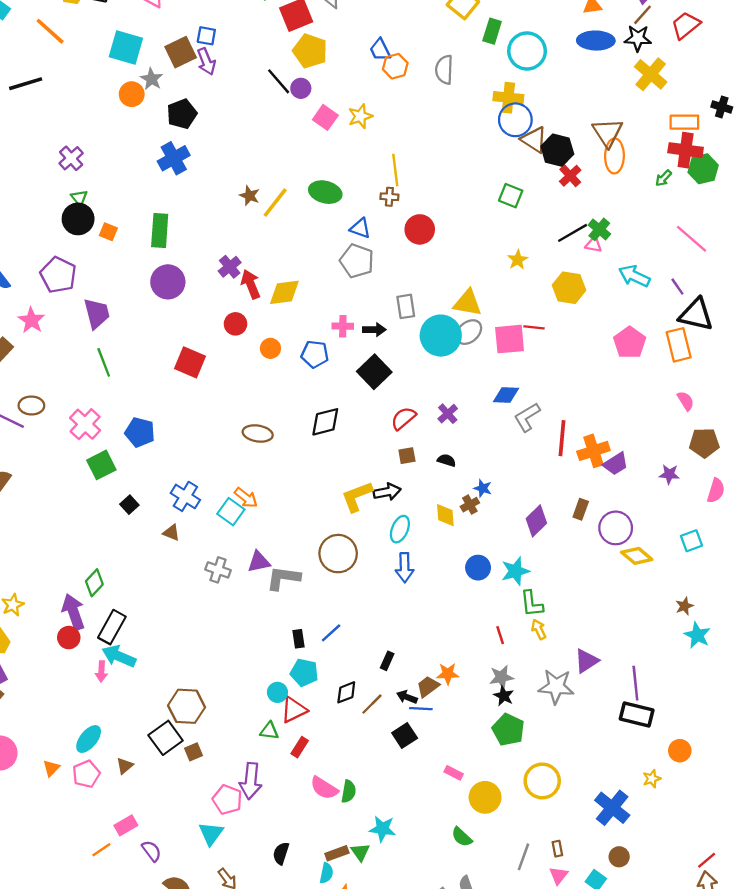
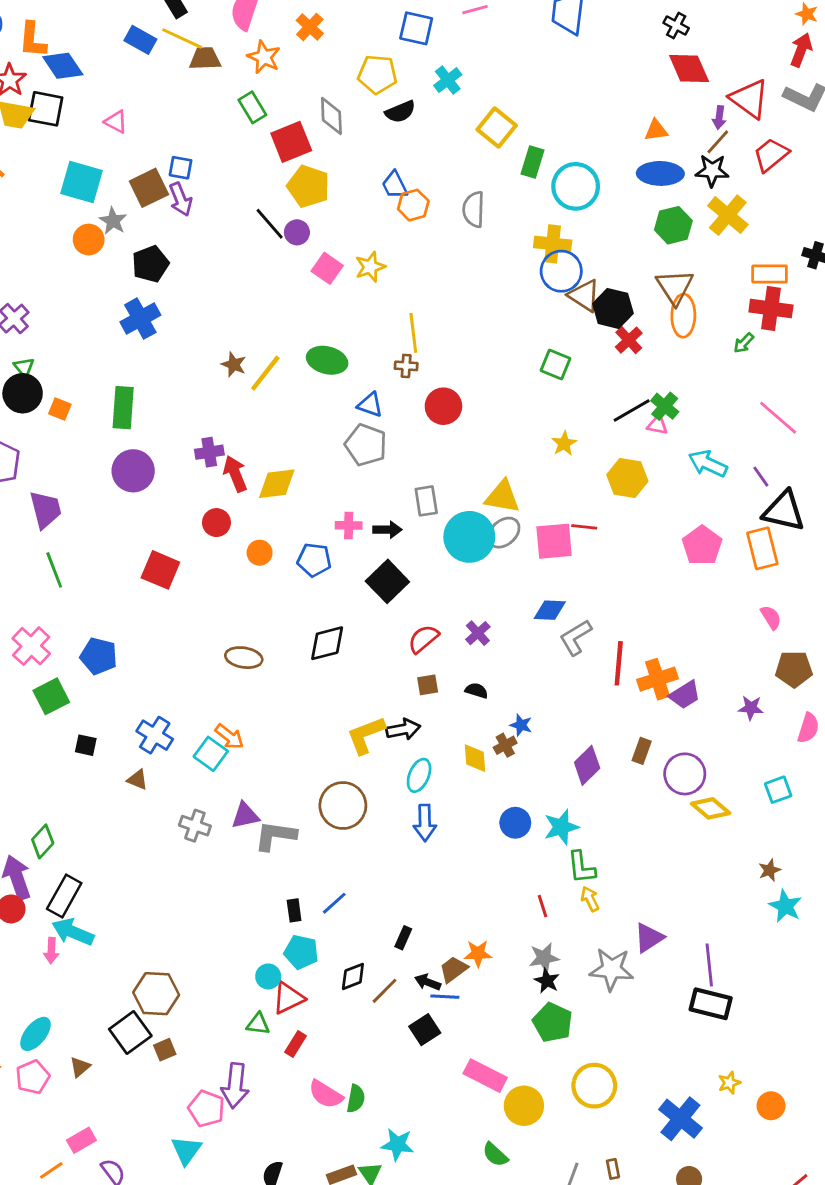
green hexagon: (703, 169) -> (673, 225), moved
purple cross: (230, 267) -> (209, 452), turned 30
black square: (129, 505) -> (86, 745), turned -36
orange circle: (680, 751) -> (771, 1106), moved
pink rectangle: (454, 773) -> (485, 1076), size x1.8

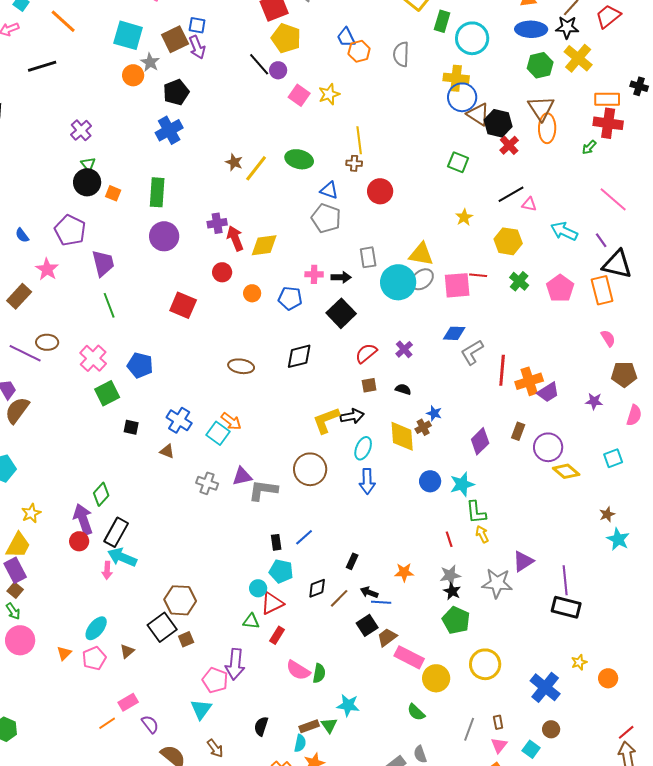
green cross: (665, 406) -> (519, 281), moved
yellow diamond: (475, 758) -> (402, 436), size x1.5
brown trapezoid: (453, 969) -> (387, 637), moved

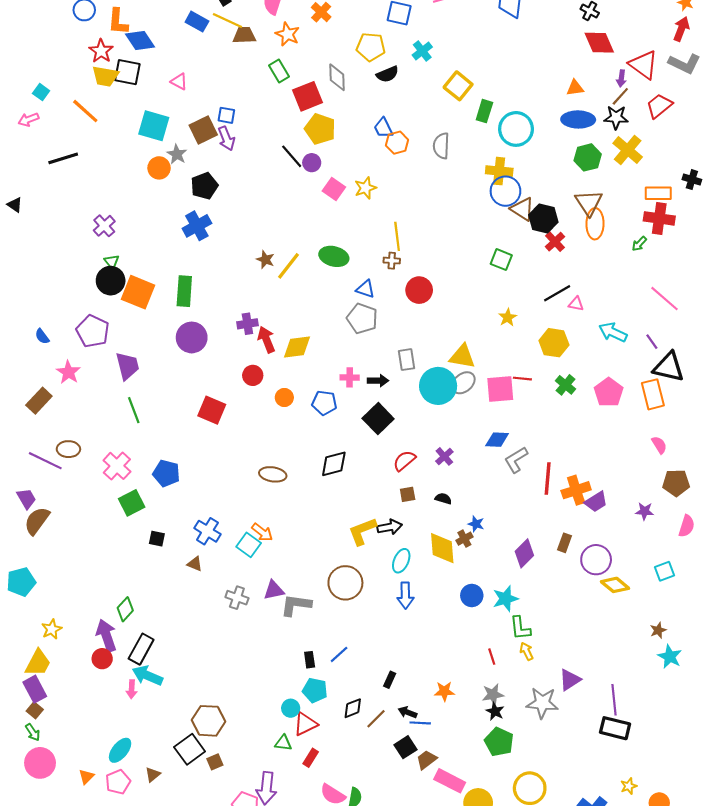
orange square: (113, 193) -> (138, 292), size x2.0

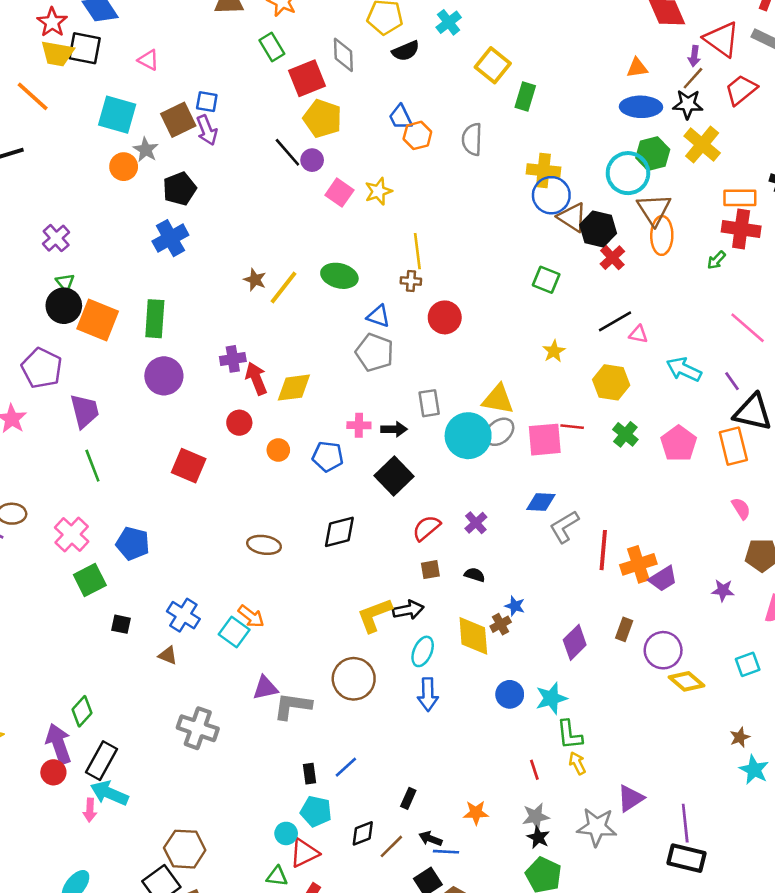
cyan circle: (516, 129) -> (628, 173), moved
gray cross: (237, 598) -> (198, 728), moved, size x1.4

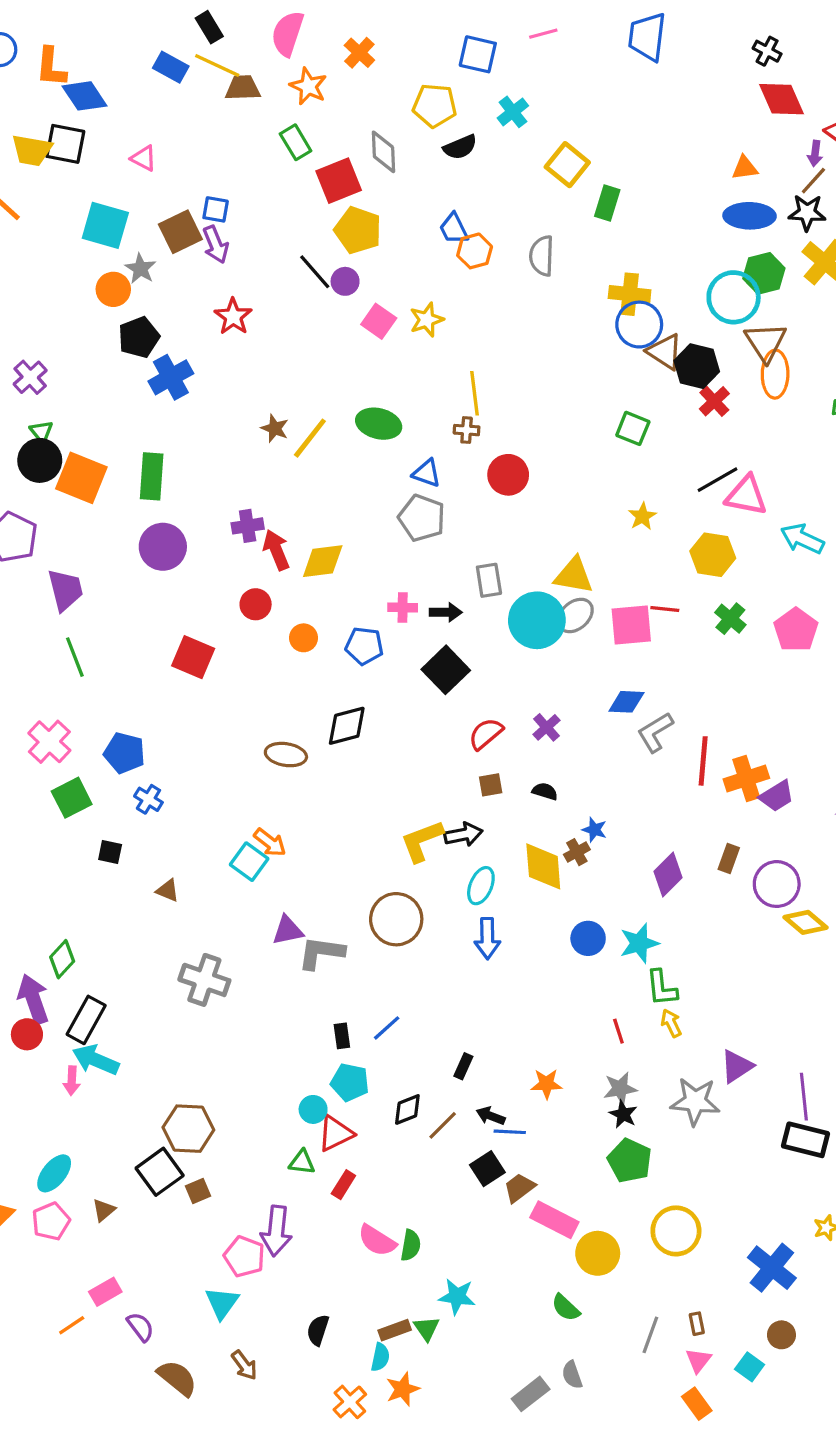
red star: (52, 22) -> (233, 317), moved
black pentagon: (180, 189) -> (139, 337), moved
pink triangle: (638, 334) -> (746, 496), size x1.8
black diamond: (339, 532) -> (347, 726), moved
blue cross: (183, 615) -> (148, 799), moved, size x0.7

